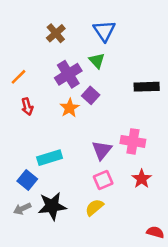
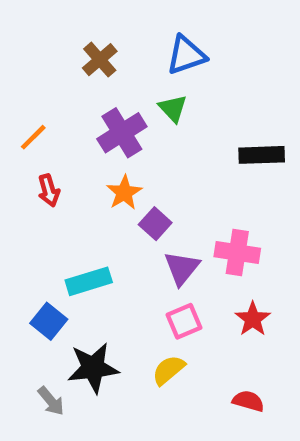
blue triangle: (104, 31) -> (186, 55), turned 45
purple square: (91, 95) -> (155, 224), moved
gray arrow: (22, 209) -> (51, 401), moved, turned -105
red semicircle: (155, 232) -> (248, 401), moved

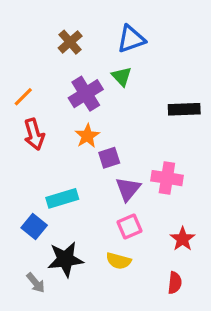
red arrow: (49, 190) -> (34, 134), size x1.4
purple square: (155, 224) -> (109, 158), turned 30
red star: (253, 319) -> (183, 239), moved
yellow semicircle: (168, 370) -> (119, 261), turned -125
red semicircle: (248, 401) -> (175, 283), turned 80

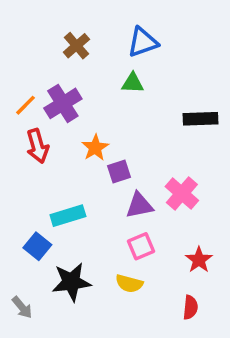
green triangle: (122, 76) -> (133, 83), turned -45
purple cross: (86, 94) -> (63, 103), moved
pink cross: (167, 178) -> (182, 194), turned 32
purple triangle: (128, 189) -> (139, 205), turned 40
gray arrow: (36, 283) -> (22, 307), moved

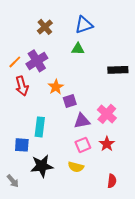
cyan rectangle: (68, 216) -> (40, 127), turned -66
blue square: (37, 246) -> (22, 145), turned -35
red star: (199, 260) -> (107, 144), moved

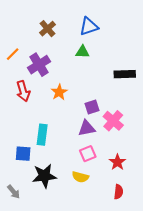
orange line: (15, 62) -> (13, 54), moved
purple square: (70, 101) -> (92, 107), moved
red star: (107, 144) -> (117, 162), moved

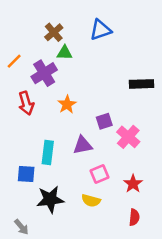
green triangle: (82, 52) -> (65, 53), moved
purple triangle: (87, 128) -> (83, 145), moved
gray arrow: (14, 192) -> (21, 227), moved

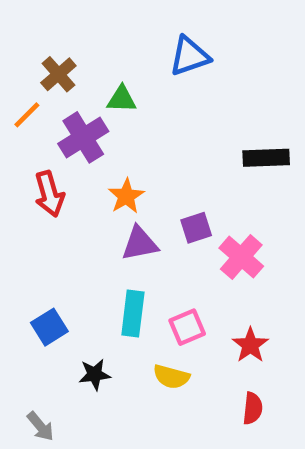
brown cross: (54, 32) -> (58, 74), moved
purple triangle: (83, 145) -> (140, 244), moved
cyan rectangle: (48, 152) -> (133, 314), moved
blue square: (26, 174) -> (49, 327), turned -36
black star: (50, 199) -> (95, 374), size x0.6

